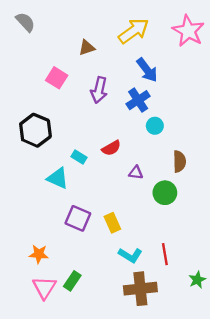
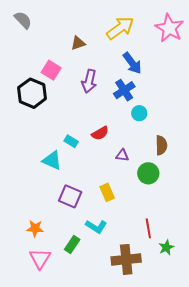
black hexagon: (35, 130) -> (32, 93), moved
yellow rectangle: (112, 223) -> (107, 192), moved
cyan L-shape: (130, 255) -> (96, 226), moved
green star: (197, 280) -> (166, 247), moved
green rectangle: (72, 281) -> (72, 244), moved

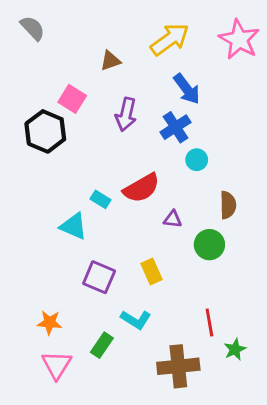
red semicircle: (100, 133) -> (142, 188), size x1.5

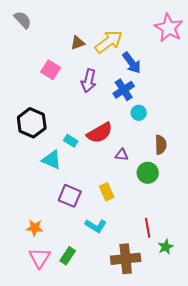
yellow arrow: (170, 39) -> (109, 42), moved
black hexagon: (45, 131) -> (32, 123), moved
green rectangle: (102, 345) -> (68, 256), moved

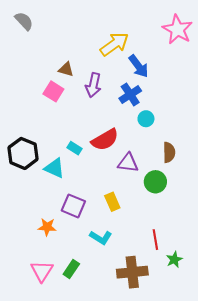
brown triangle: (78, 43) -> (66, 69), moved, turned 35
pink square: (51, 70) -> (53, 91), moved
black hexagon: (32, 123) -> (23, 153), moved
purple triangle: (122, 155) -> (128, 163), size x1.5
orange star: (35, 228) -> (47, 227), moved

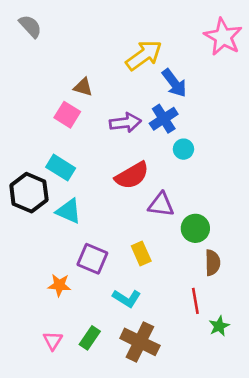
purple arrow: (93, 85) -> (125, 123), moved, turned -110
cyan rectangle: (74, 148) -> (61, 168), moved, size x1.5
brown semicircle: (169, 152) -> (213, 263), moved
pink triangle: (42, 271) -> (53, 341), size x0.7
brown cross: (132, 272) -> (140, 342), moved, turned 32

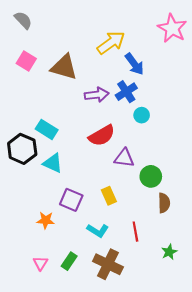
brown triangle: (83, 87) -> (64, 67), size x1.8
pink square: (67, 115) -> (26, 61), moved
red line: (195, 301) -> (135, 232), moved

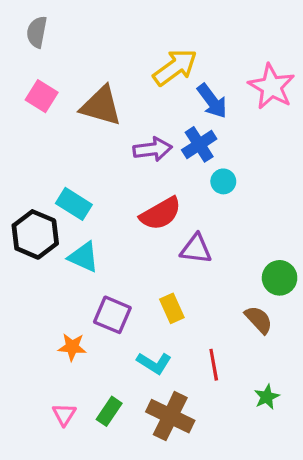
gray semicircle: (23, 20) -> (37, 32), turned -126
pink star: (172, 28) -> (272, 87), moved
green circle: (151, 176) -> (280, 278), moved
brown semicircle: (164, 203) -> (259, 320), turned -42

